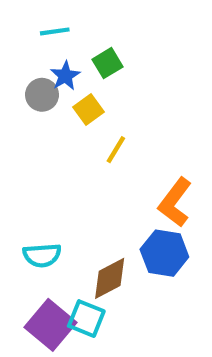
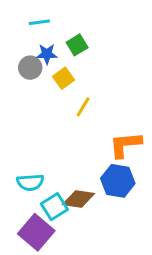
blue star: (65, 76) -> (47, 54), turned 30
orange L-shape: (175, 202) -> (125, 145), turned 48
brown diamond: (110, 278) -> (79, 199), turned 36
cyan square: (86, 319) -> (54, 207), moved, turned 36

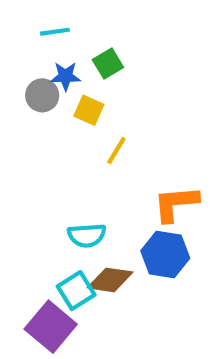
yellow square: (63, 78) -> (89, 110), turned -30
cyan semicircle: (30, 182) -> (87, 235), moved

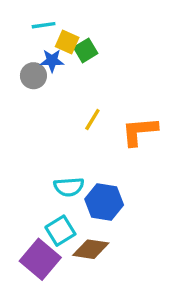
yellow square: (89, 110) -> (67, 42), moved
orange L-shape: (176, 204) -> (140, 131), moved
blue hexagon: (165, 254) -> (104, 202), moved
brown diamond: (110, 280) -> (91, 249), moved

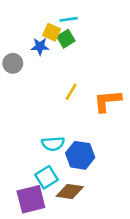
cyan line: (44, 25) -> (68, 19), moved
gray circle: (33, 76) -> (13, 63), moved
purple square: (40, 259) -> (31, 199), turned 36

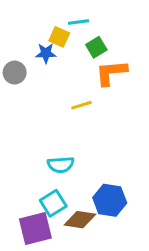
green square: (66, 39) -> (96, 47), moved
yellow line: (71, 92) -> (81, 105), turned 42
orange L-shape: (107, 101) -> (111, 73), moved
blue hexagon: (80, 155) -> (110, 200), moved

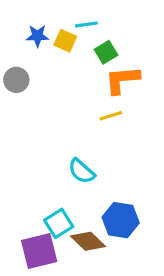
blue star: (46, 53) -> (37, 36), moved
yellow line: (81, 105) -> (111, 116), moved
cyan semicircle: (61, 165) -> (81, 171), moved, turned 45
brown diamond: (80, 220) -> (88, 241), turned 36

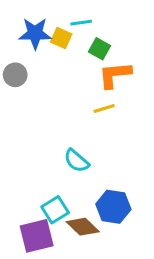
blue star: (37, 36) -> (35, 33), size x1.5
green square: (106, 52) -> (100, 49), turned -30

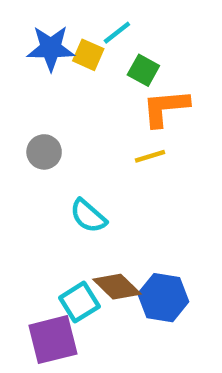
cyan line: (81, 23) -> (117, 33), turned -30
gray circle: (15, 75) -> (44, 152), moved
cyan semicircle: (77, 161) -> (88, 216), moved
brown diamond: (83, 227) -> (117, 287), moved

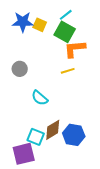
cyan line: (117, 33) -> (66, 15), moved
green square: (143, 70) -> (65, 32), size x1.5
brown diamond: (117, 287) -> (53, 130), turned -75
cyan square: (79, 302) -> (36, 137), turned -36

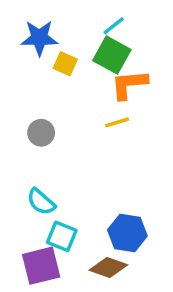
yellow square: (40, 25) -> (65, 64), moved
gray circle: (20, 69) -> (41, 133), moved
cyan semicircle: (40, 98) -> (41, 202), moved
brown diamond: (53, 130) -> (108, 267), moved, turned 50

